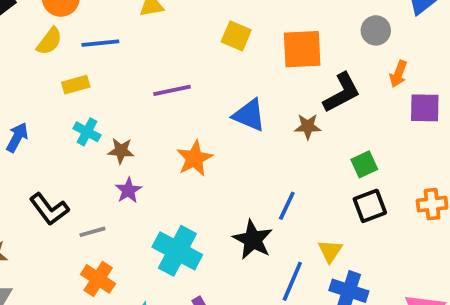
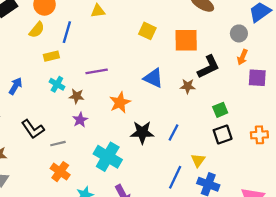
gray circle: (376, 30) -> (239, 33), moved
blue line: (100, 43) -> (67, 32), turned -70
purple line: (172, 90) -> (97, 71), moved
black star: (253, 240) -> (142, 132), moved, turned -30

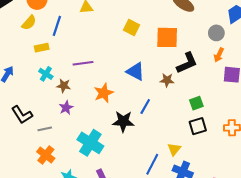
blue line: (173, 133) -> (145, 106), moved

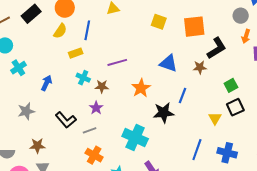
purple star: (66, 108) -> (96, 108), moved
yellow triangle: (174, 149) -> (215, 118), moved

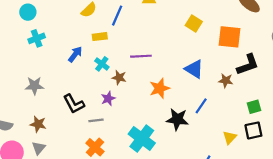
blue arrow: (46, 83) -> (75, 54), moved

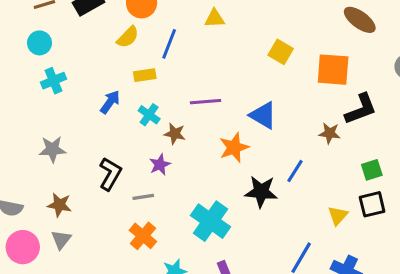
blue triangle: (194, 69) -> (263, 115), moved
black L-shape: (74, 104) -> (110, 174), turned -120

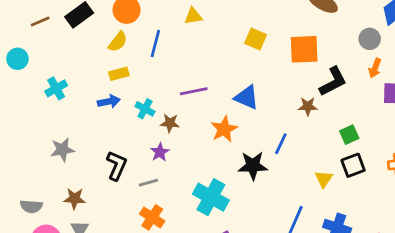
cyan circle: (40, 43) -> (17, 59), moved
yellow rectangle: (145, 75) -> (119, 74), moved
blue arrow: (110, 102) -> (109, 101), turned 50

